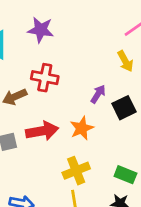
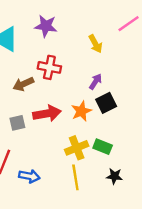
yellow arrow: (125, 61) -> (95, 44), moved
black square: (124, 108) -> (106, 103), moved
green rectangle: (125, 175) -> (103, 147), moved

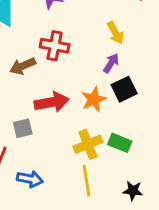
yellow arrow: (95, 44) -> (115, 33), moved
gray square: (17, 123) -> (23, 128), moved
black star: (114, 176) -> (133, 191), moved

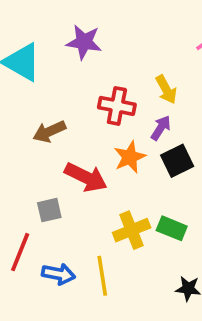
red cross: (55, 46) -> (117, 106), moved
orange star: (94, 99) -> (130, 157), moved
red arrow: (52, 102) -> (86, 177), turned 36
yellow line: (86, 180) -> (102, 276), moved

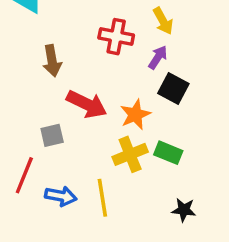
brown arrow: (49, 132) -> (52, 61), turned -76
orange star: (130, 157) -> (135, 115), moved
black square: (177, 161) -> (173, 89), turned -36

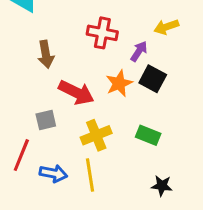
yellow arrow: (163, 21) -> (166, 27), moved, turned 100
orange star: (135, 115) -> (119, 83), moved
yellow cross: (130, 154) -> (96, 135), moved

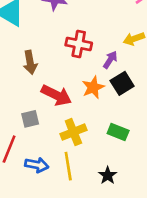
black square: (153, 79) -> (122, 83), turned 30
black star: (162, 186) -> (108, 175), moved, turned 30

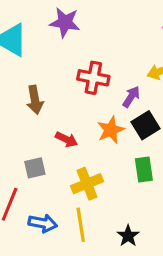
red arrow: (56, 95) -> (66, 139), size x0.6
green rectangle: (118, 132) -> (144, 169), moved, turned 60

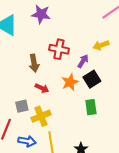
brown arrow: (35, 100) -> (34, 63), moved
yellow cross: (87, 184) -> (41, 116), moved

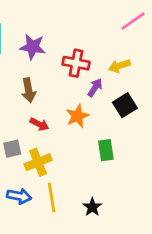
purple star: (41, 14) -> (33, 47), moved
red cross: (59, 49) -> (76, 63), moved
black square: (92, 79) -> (125, 105), moved

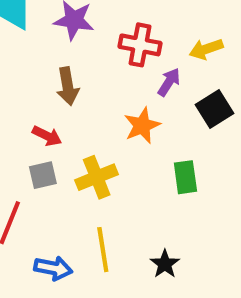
red arrow: (39, 124) -> (47, 136), moved
yellow cross: (38, 162) -> (97, 177), moved
blue arrow: (19, 196) -> (53, 268), moved

